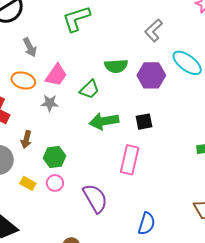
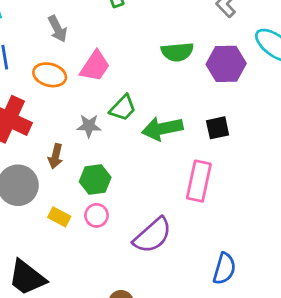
green trapezoid: (89, 89) -> (123, 108), moved
gray star: (50, 103) -> (89, 126), moved
purple semicircle: (95, 198) -> (153, 235), turned 80

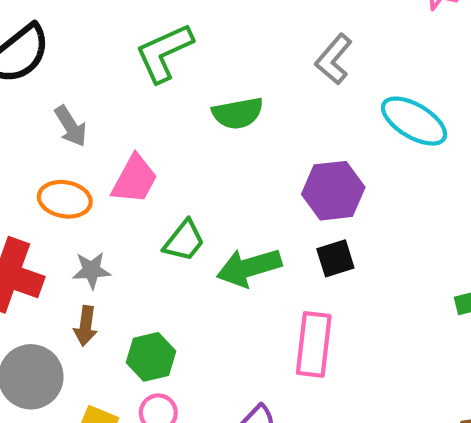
green semicircle: (177, 52) -> (238, 113), moved
purple hexagon: (226, 64) -> (333, 191), moved
gray star: (89, 126) -> (92, 270), moved

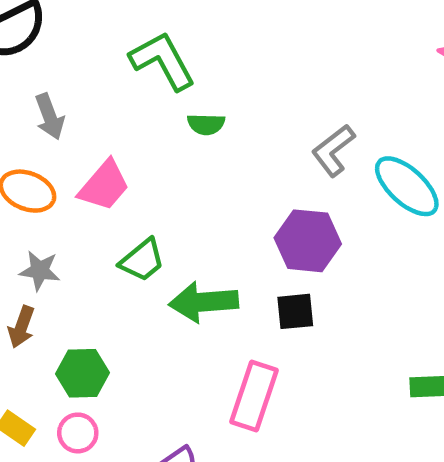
green L-shape: (164, 53) -> (163, 61), turned 74
gray L-shape: (334, 59) -> (333, 150), moved
green semicircle: (238, 113) -> (206, 124), moved, size x0.7

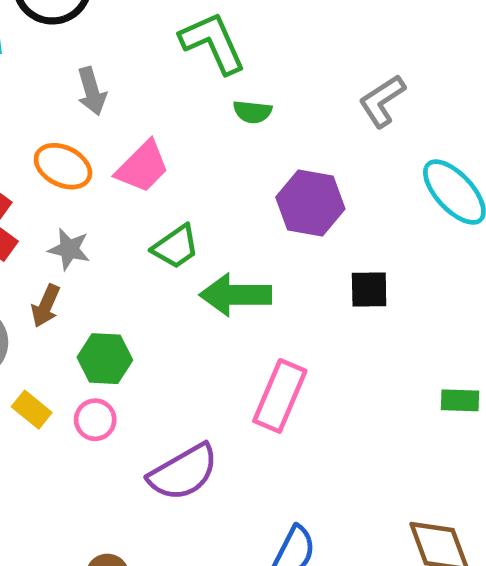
gray L-shape: (333, 150) -> (382, 101), moved
purple hexagon: (308, 241) -> (310, 203), moved
black square: (295, 311) -> (369, 289), moved

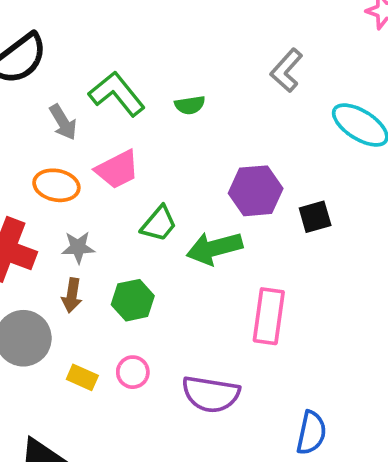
green L-shape: (213, 43) -> (117, 94), moved
pink trapezoid: (142, 167) -> (117, 169), turned 33
purple hexagon: (310, 203) -> (256, 191), moved
green hexagon: (105, 359) -> (133, 300), moved
purple semicircle: (183, 472) -> (211, 394), turned 54

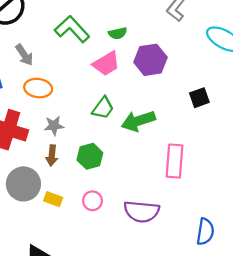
gray arrow: (63, 122) -> (24, 55), moved
pink trapezoid: (117, 169) -> (106, 64), moved
purple hexagon: (256, 191) -> (151, 60), moved
yellow rectangle: (82, 377) -> (53, 199), moved

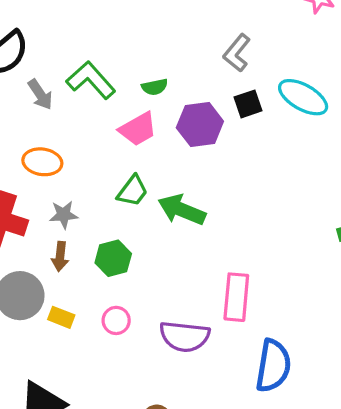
gray arrow: (24, 55) -> (40, 94), moved
black square: (199, 98) -> (248, 104), moved
green arrow: (138, 121) -> (182, 210), turned 40
pink rectangle: (175, 161) -> (236, 297), moved
blue semicircle: (205, 232) -> (273, 366), size x1.4

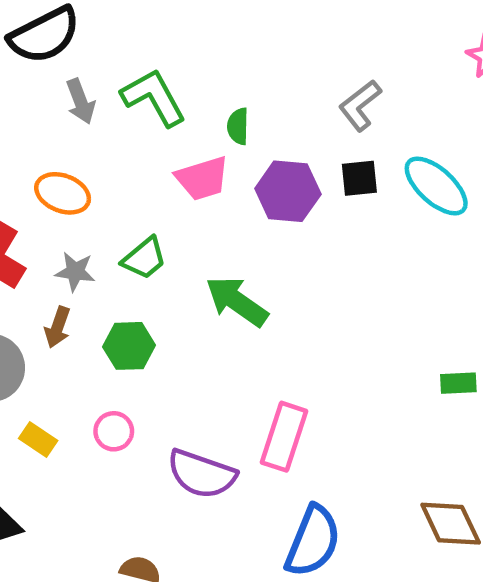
green semicircle: (155, 87) -> (238, 126), turned 90
green trapezoid: (133, 191) -> (144, 258), moved
yellow rectangle: (61, 317) -> (38, 440), moved

